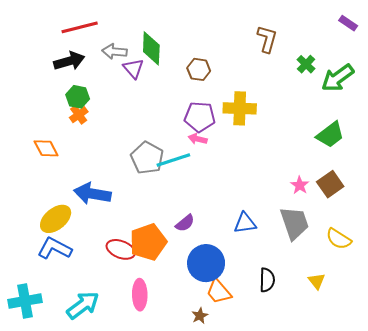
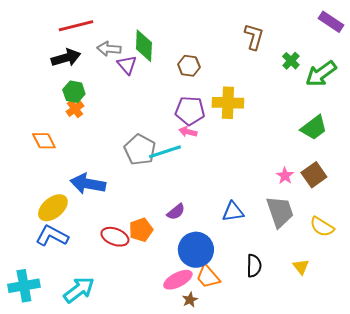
purple rectangle: (348, 23) -> (331, 22), size x1.4
orange pentagon: (148, 242) -> (141, 230), size x0.7
pink ellipse: (140, 295) -> (178, 280), moved, turned 64

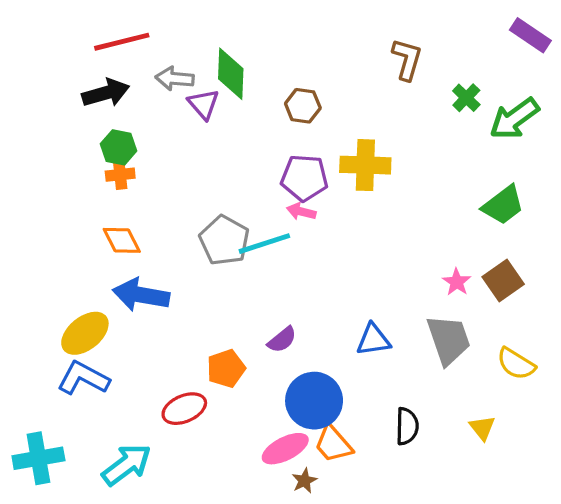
orange cross: (75, 109) -> (120, 175), turned 30
orange diamond: (44, 141) -> (122, 240), moved
red ellipse: (115, 237) -> (184, 409), moved, turned -44

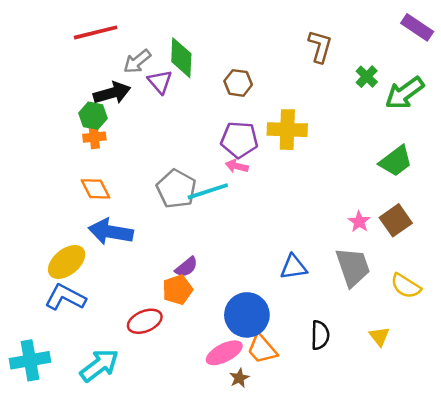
gray arrow: (175, 79) -> (137, 61), turned -44
black arrow: (106, 93) -> (112, 93), moved
purple semicircle: (282, 340) -> (186, 267), moved

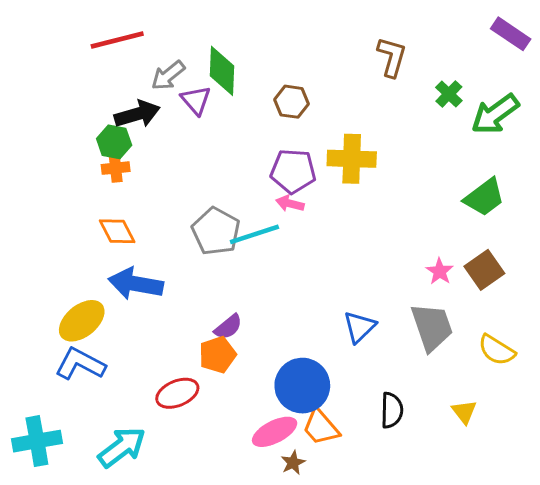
blue triangle: (294, 267) -> (359, 327), turned -36

